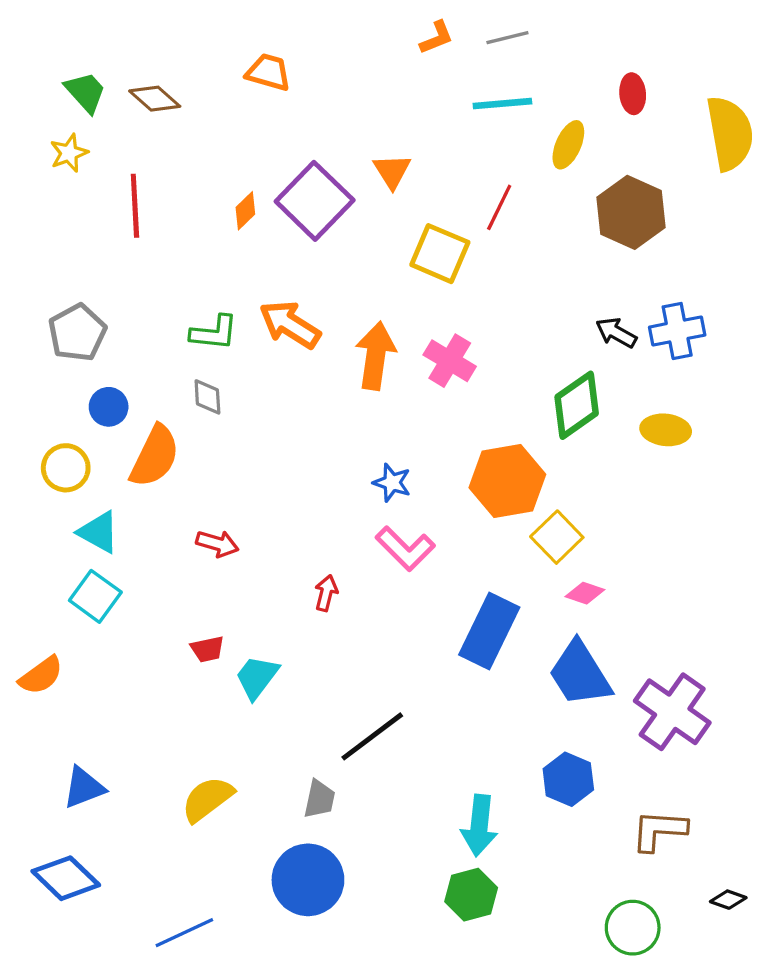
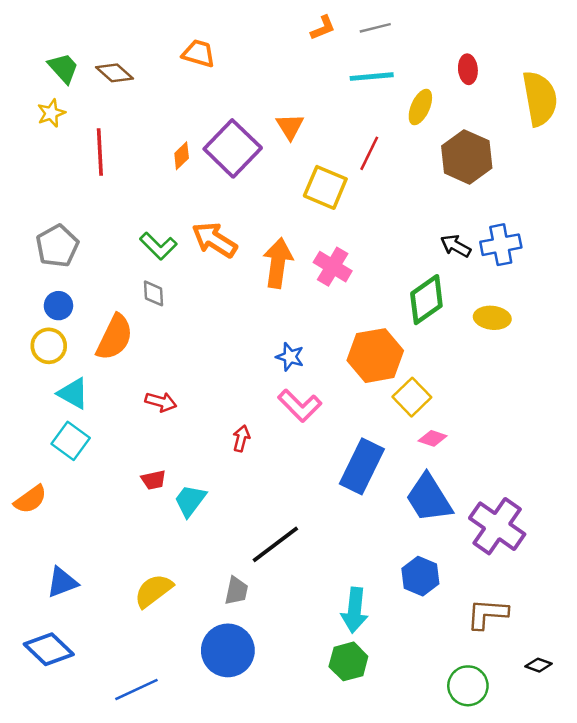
green L-shape: (214, 333) -> (158, 246), turned 39
blue circle: (109, 407) -> (58, 306), moved

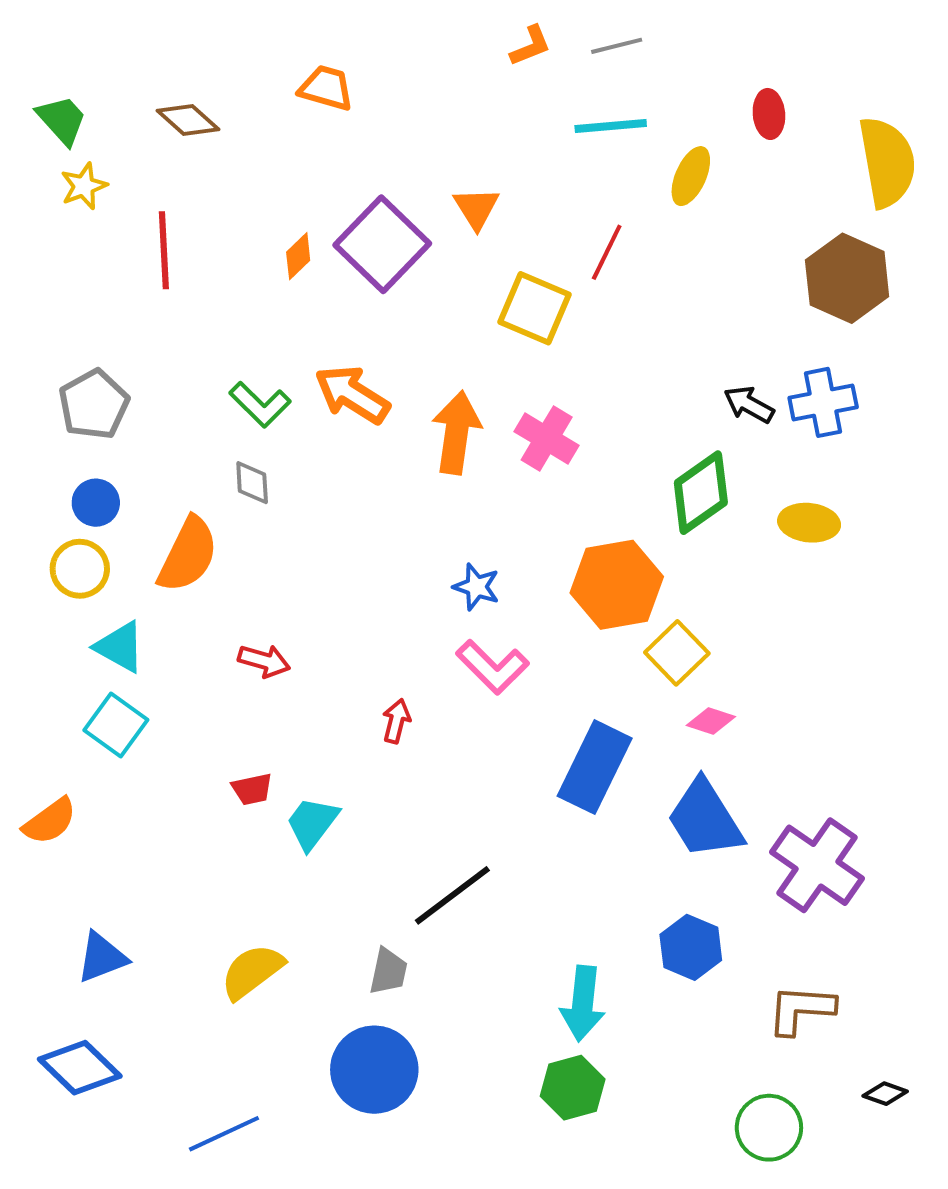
green trapezoid: (63, 68) -> (62, 120), moved
brown hexagon: (467, 157) -> (847, 278), moved

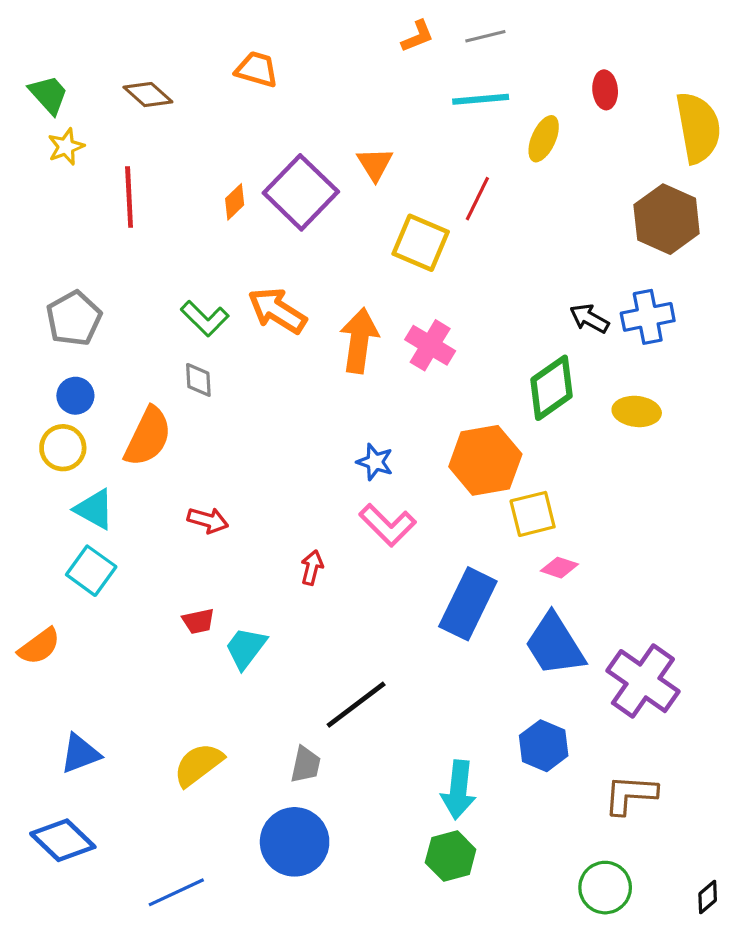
yellow square: (677, 653) -> (533, 514), turned 30
black diamond: (885, 1094) -> (708, 897), moved, turned -60

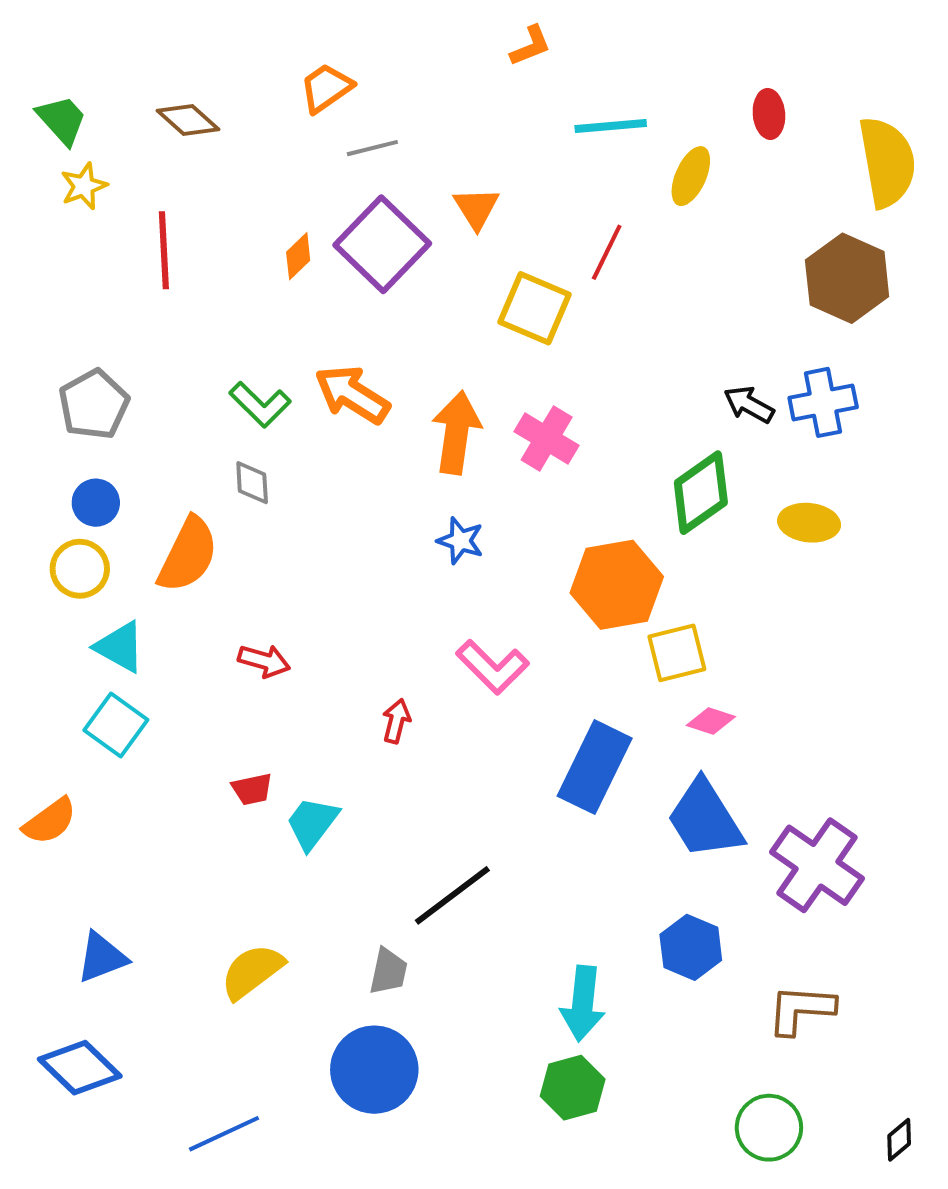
gray line: (485, 36) -> (372, 148), moved
orange trapezoid: (257, 69) -> (326, 88), turned -51
blue star: (375, 462) -> (460, 541), moved

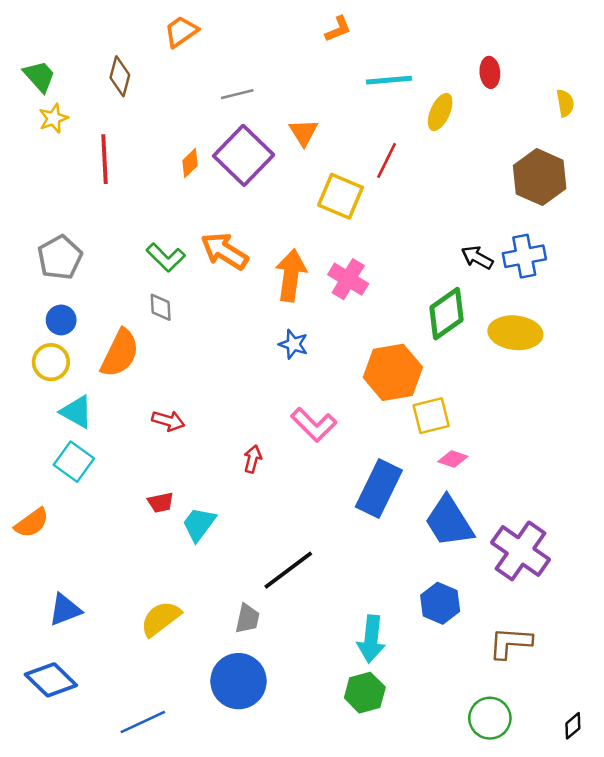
orange trapezoid: (326, 88) -> (181, 32), moved
brown diamond: (188, 120) -> (120, 76), turned 63
yellow semicircle: (887, 162) -> (565, 103), size x0.5
yellow ellipse: (809, 523) -> (515, 333), size x1.4

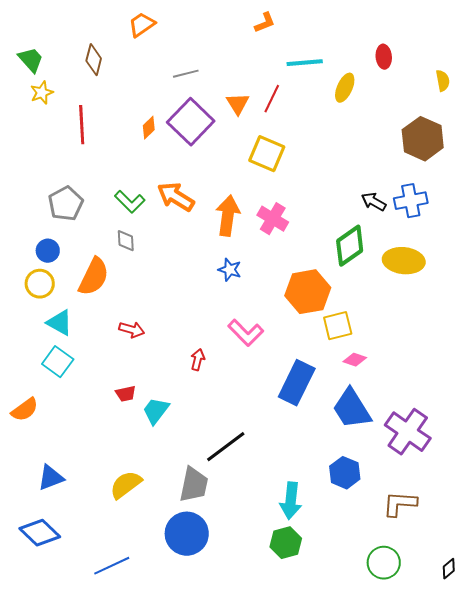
red line: (387, 160) -> (272, 99), moved
gray pentagon: (60, 257) -> (66, 204), moved
gray trapezoid: (247, 619) -> (194, 485), size x1.5

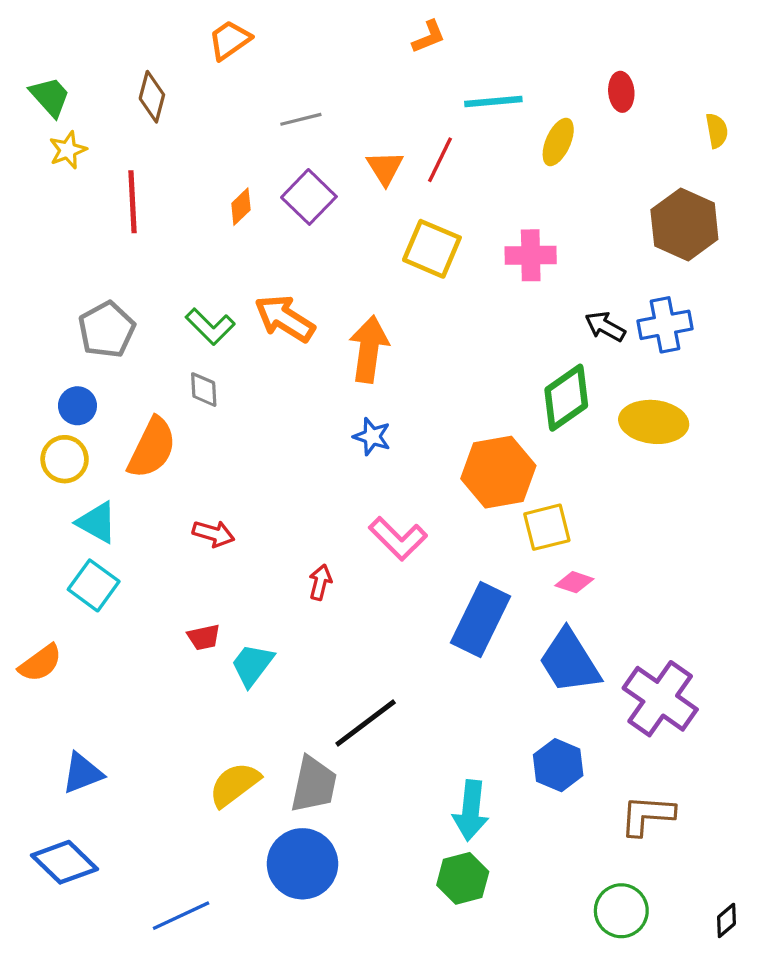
purple square: (191, 122) -> (309, 197), size x0.7
pink cross: (273, 219) -> (531, 255), moved, turned -32
yellow semicircle: (126, 485) -> (234, 785), moved

